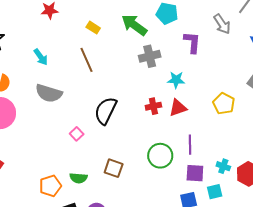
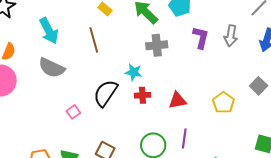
gray arrow: (222, 24) -> (231, 36), moved, turned 35
cyan arrow: (41, 57) -> (49, 31), size x1.5
cyan star: (176, 80) -> (134, 72), moved
red cross: (153, 106) -> (142, 95), moved

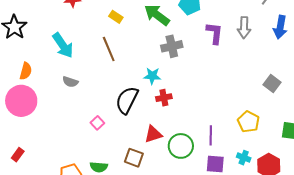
gray semicircle: (52, 68) -> (70, 82), size x0.6
gray square: (259, 86) -> (272, 84), moved
red triangle: (177, 100) -> (153, 134), moved
yellow pentagon: (223, 103) -> (248, 122), moved

